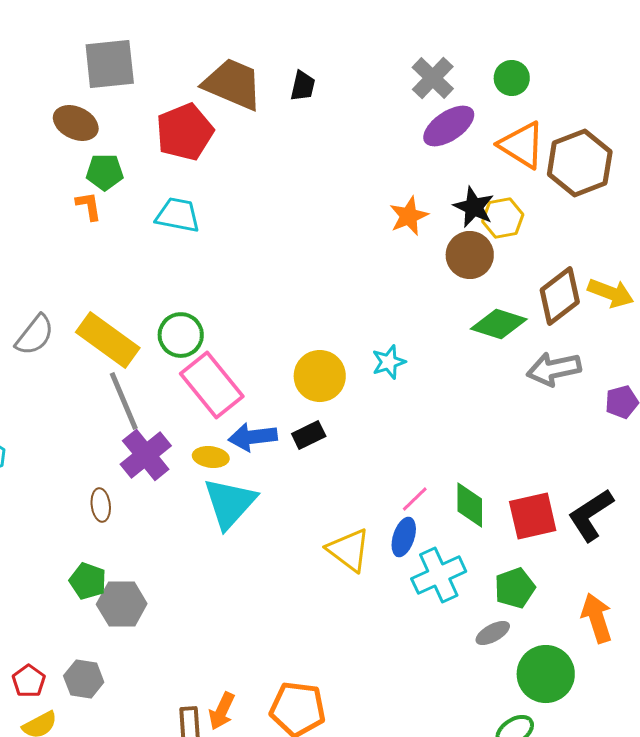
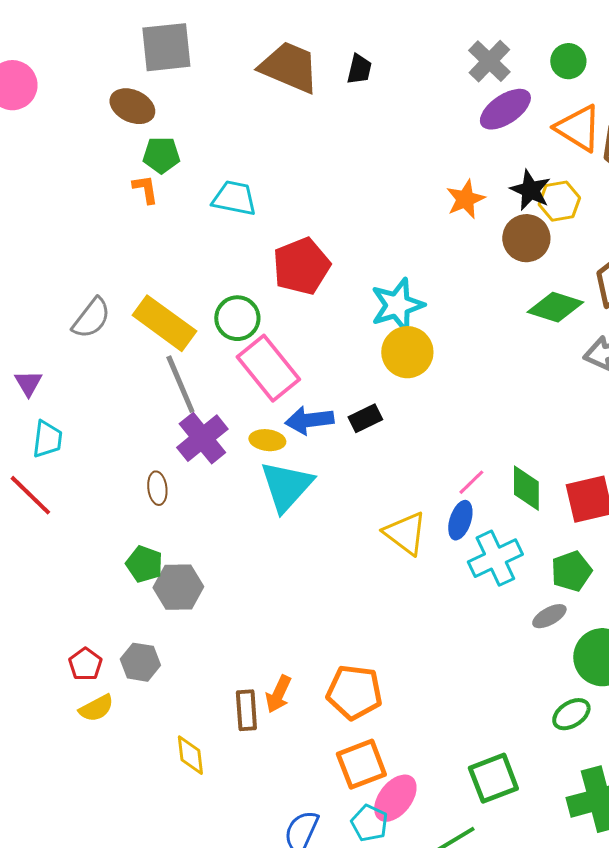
red pentagon: (185, 132) -> (301, 266), moved
cyan star: (389, 362) -> (397, 305), moved, size x1.6
yellow circle: (320, 376) -> (407, 352), moved

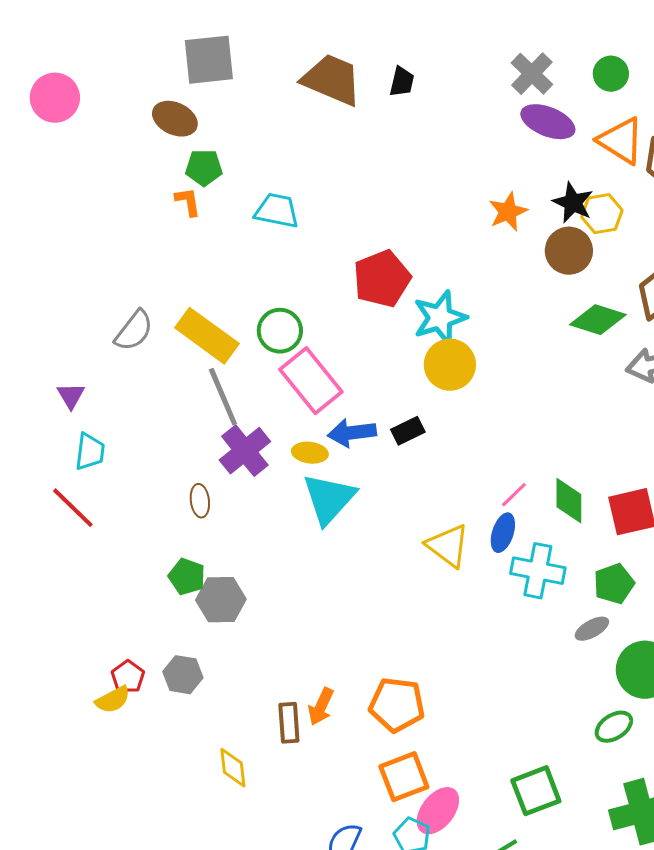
purple ellipse: (505, 109) -> (548, 122), turned 56
red pentagon: (301, 266) -> (382, 279), moved
cyan cross: (495, 558) -> (538, 571), turned 36
yellow semicircle: (96, 708) -> (113, 700), moved

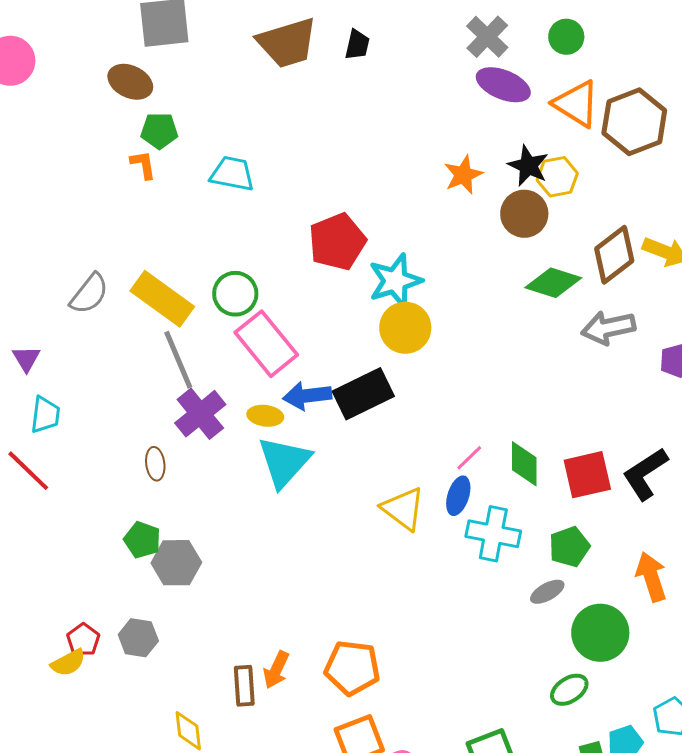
brown trapezoid: (332, 80) -> (287, 43), turned 140
black rectangle: (408, 431) -> (363, 394), size x1.8

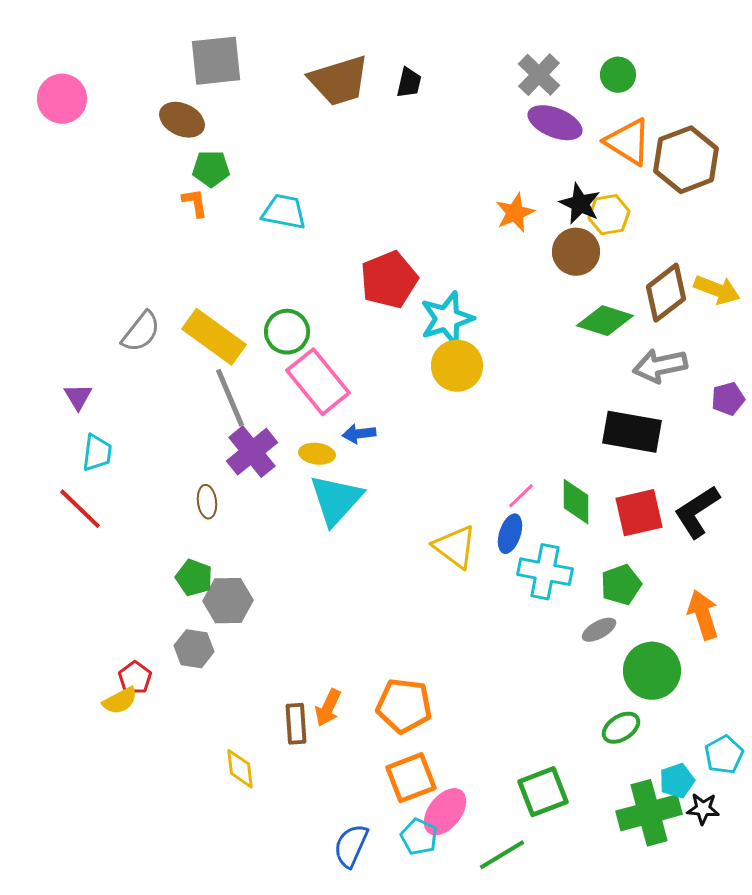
black rectangle: (363, 394) -> (632, 432), moved, turned 36
blue arrow: (307, 396) -> (359, 434), size x0.7
gray hexagon: (138, 638) -> (194, 649), moved

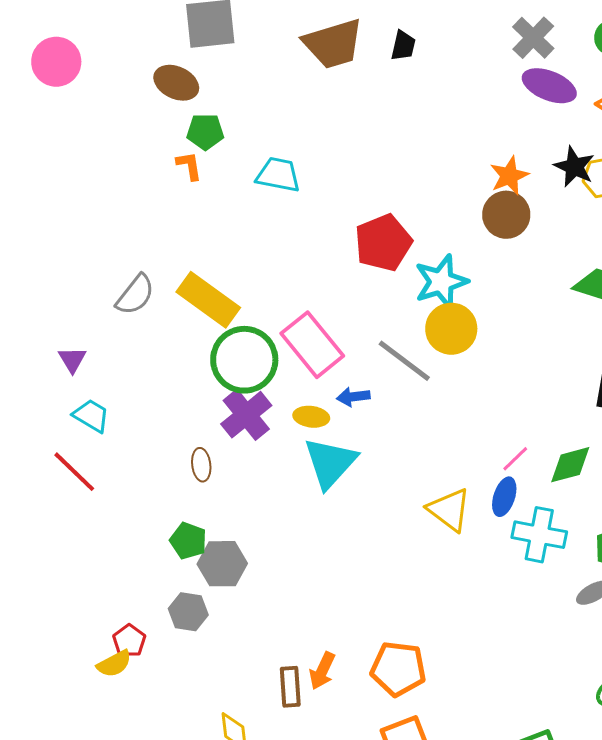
brown circle: (576, 252) -> (506, 215), moved
green circle: (287, 332) -> (244, 360), moved, size x1.5
gray line: (230, 398) -> (404, 361), moved, turned -30
cyan trapezoid: (97, 453) -> (91, 416), turned -66
green diamond: (576, 502) -> (570, 465), turned 75

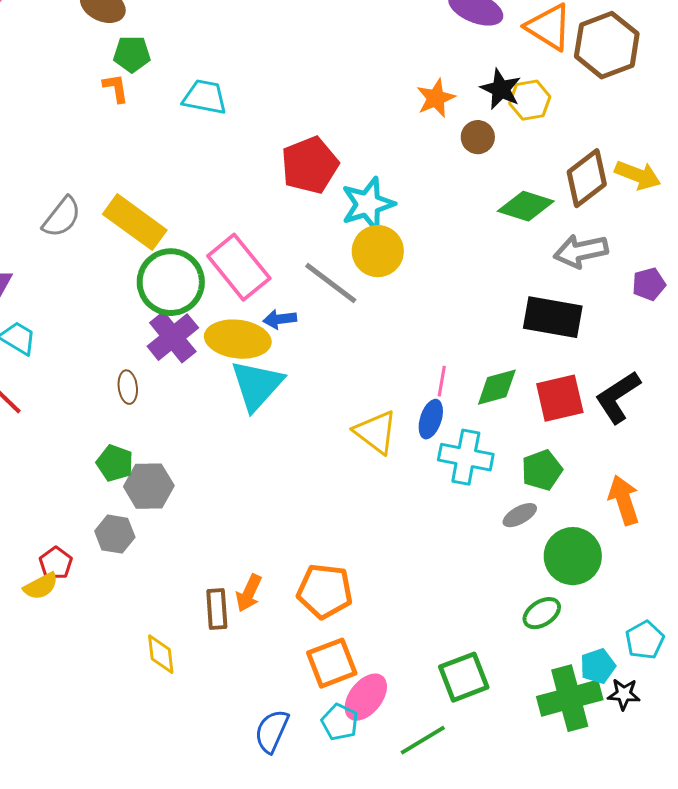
brown circle: (506, 215) -> (478, 137), moved, size x0.7
yellow ellipse: (311, 417) -> (238, 339), size x1.8
pink line: (515, 459) -> (442, 381), turned -36

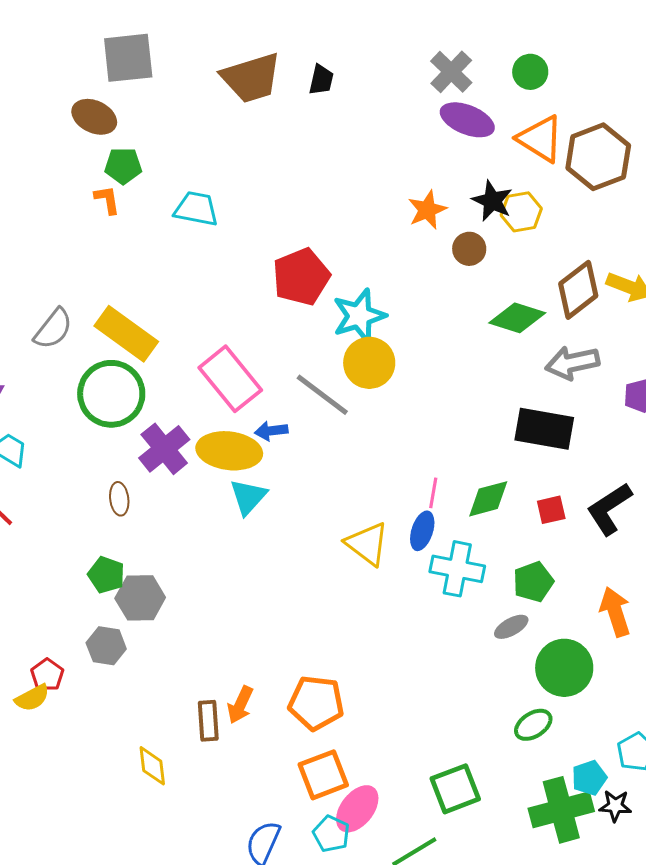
green circle: (171, 282) -> (111, 394), moved
cyan triangle: (257, 385) -> (248, 497), size x0.7
red square: (560, 398) -> (551, 510), size x0.6

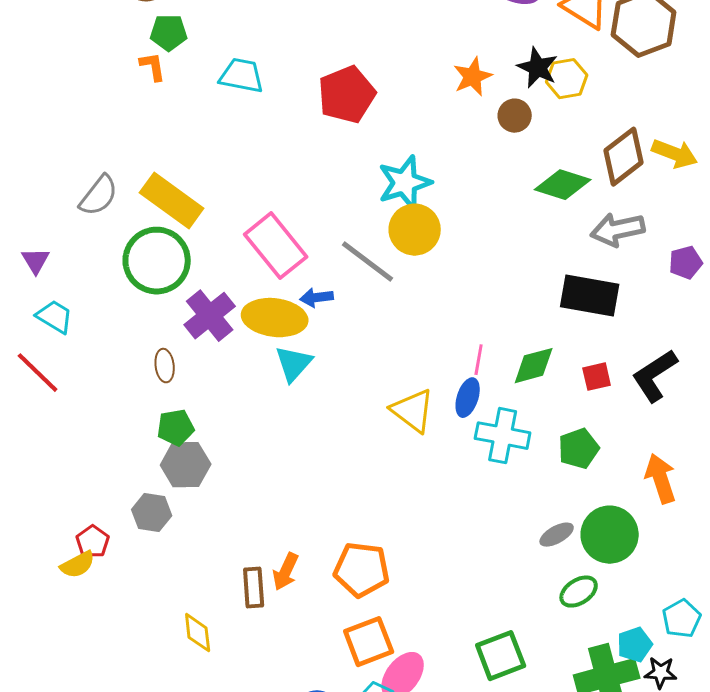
red pentagon: (301, 277) -> (347, 95), moved
green pentagon: (106, 575) -> (176, 428), moved, turned -30
gray ellipse: (511, 627) -> (557, 535), moved

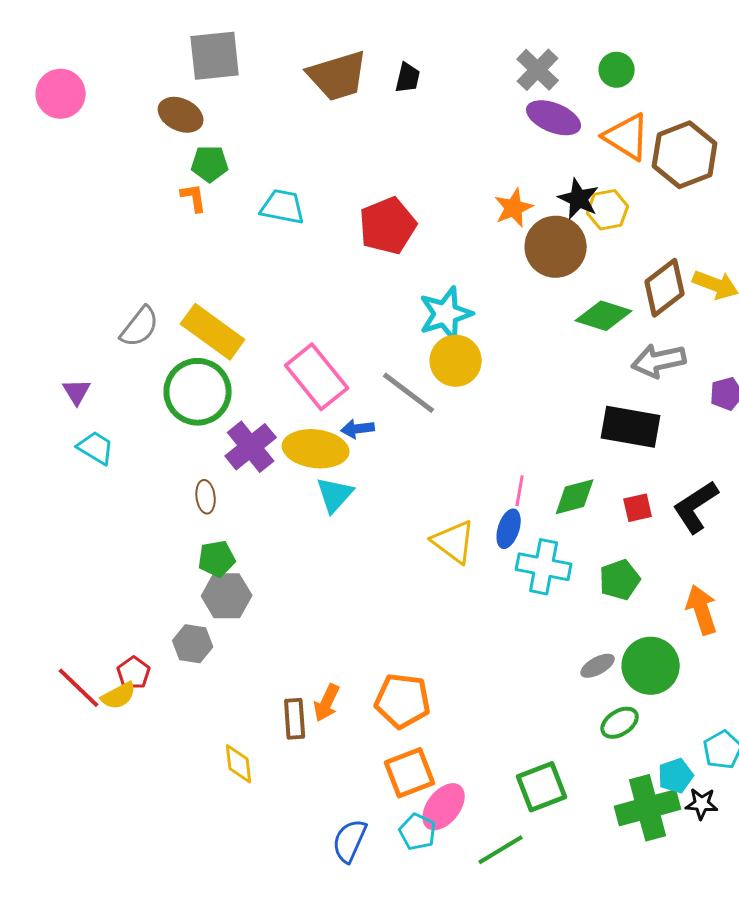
brown circle: (515, 116) -> (556, 247), size x1.8
red line: (38, 373) -> (79, 688), moved

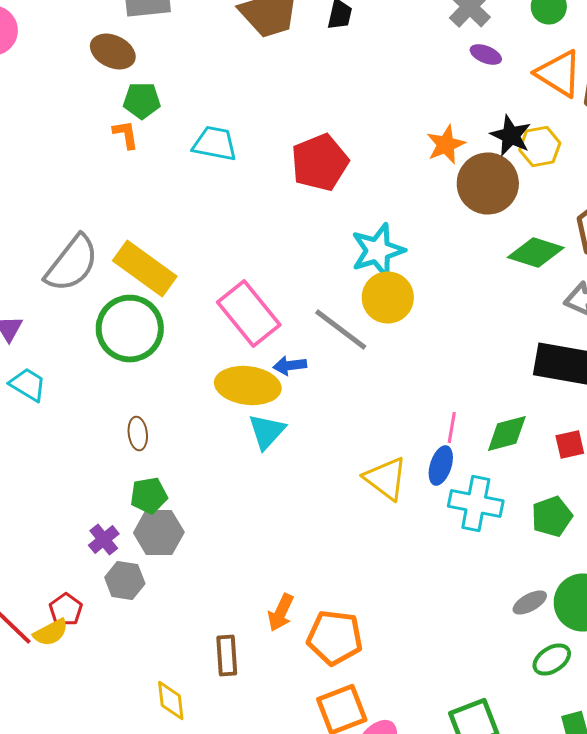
purple ellipse: (554, 118) -> (486, 54), size x0.6
gray semicircle: (140, 327) -> (72, 264), size x1.4
purple cross: (251, 447) -> (104, 540), moved, size x0.6
orange arrow: (327, 703) -> (281, 612), moved

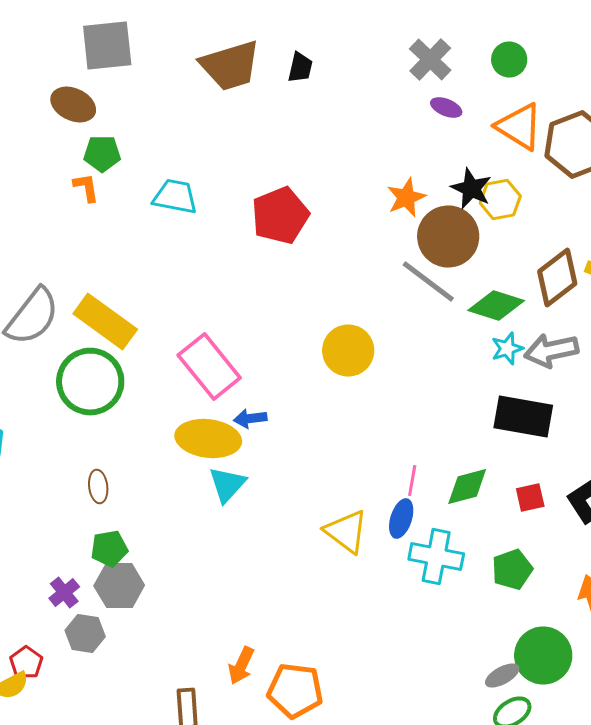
cyan star: (378, 250) -> (507, 348), moved, size x0.6
gray line: (341, 330) -> (428, 282), moved
gray ellipse: (530, 602) -> (502, 676), moved

